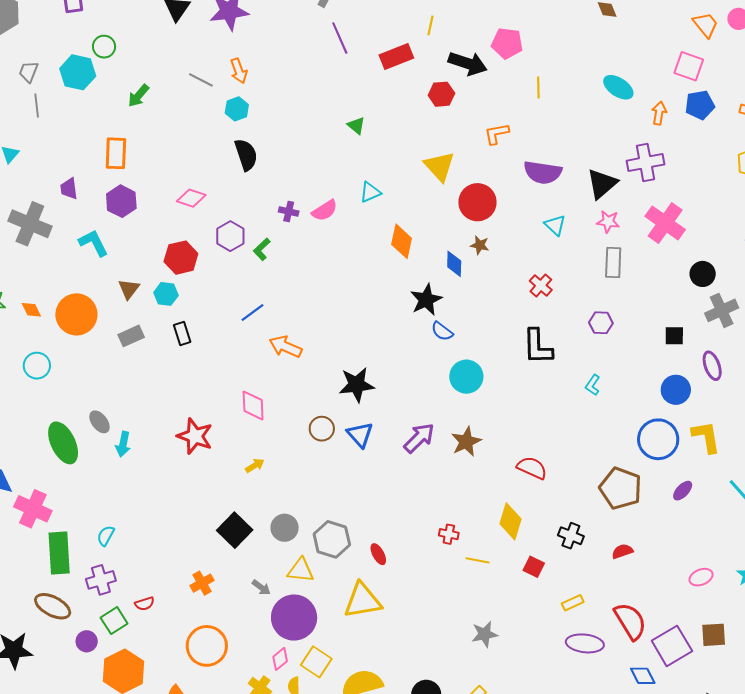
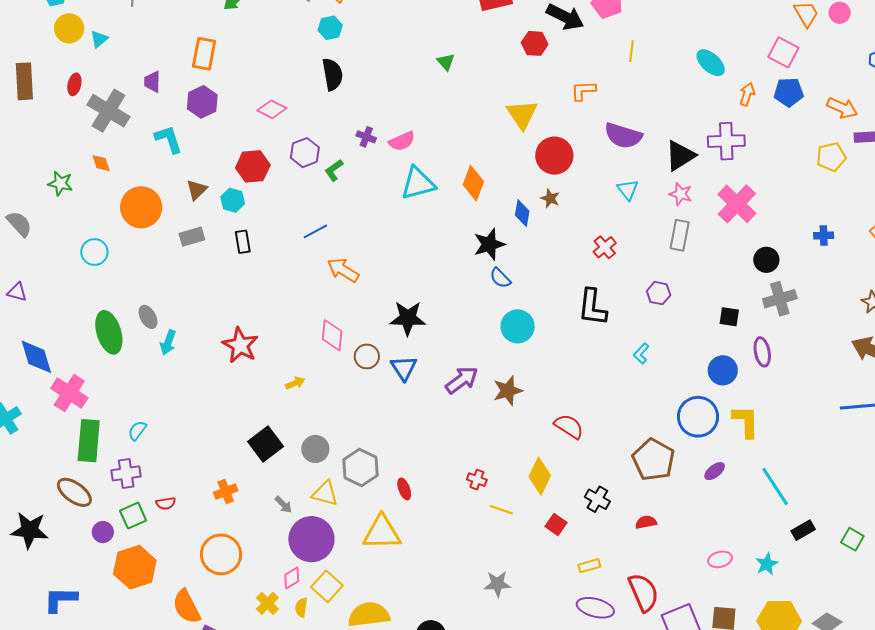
cyan triangle: (370, 192) -> (418, 183), moved, size x1.6
orange diamond: (31, 310) -> (101, 163), moved
pink diamond: (253, 406) -> (332, 335), moved

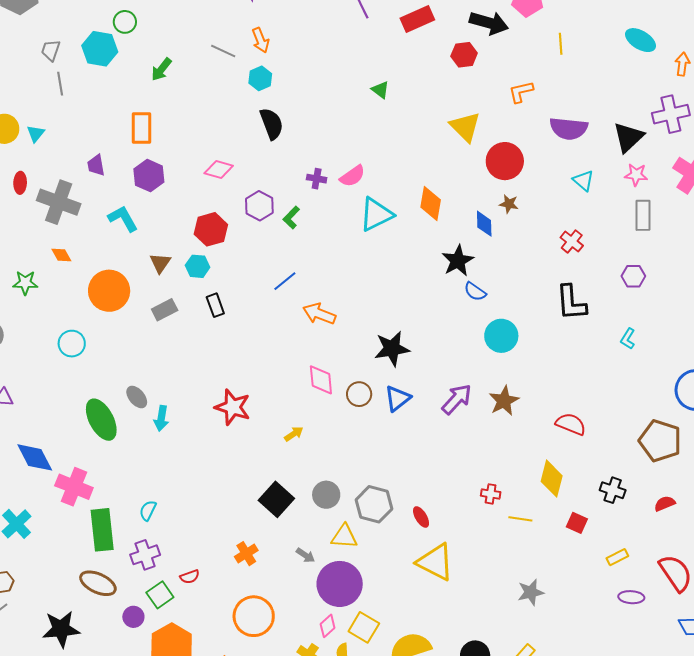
blue triangle: (404, 368) -> (397, 398), turned 36
yellow triangle: (382, 533) -> (435, 562), moved, turned 39
purple ellipse: (595, 608) -> (631, 597), size x0.7

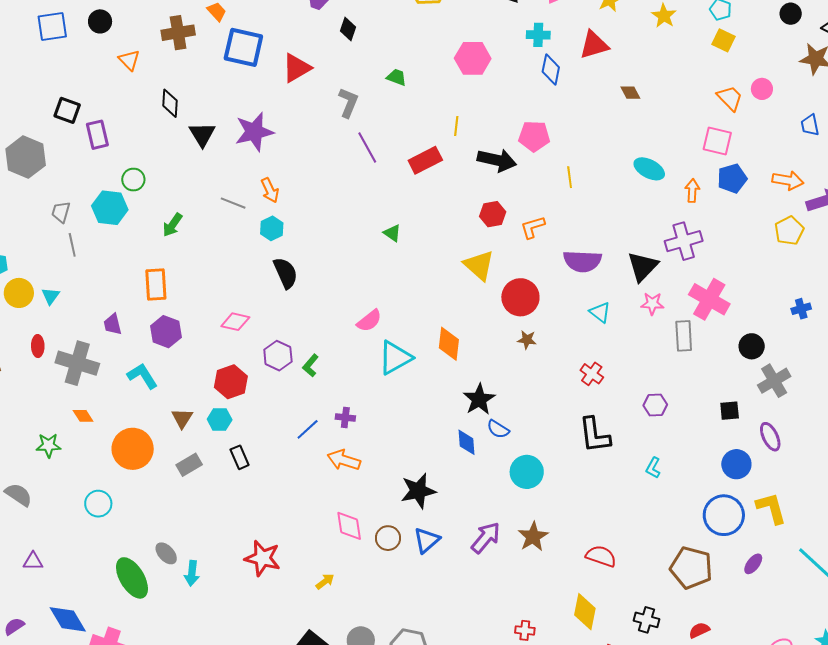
red hexagon: (464, 55) -> (493, 214), moved
purple cross: (317, 179) -> (345, 418), moved
gray rectangle: (643, 215) -> (684, 336), moved
blue diamond: (484, 224) -> (466, 442), moved

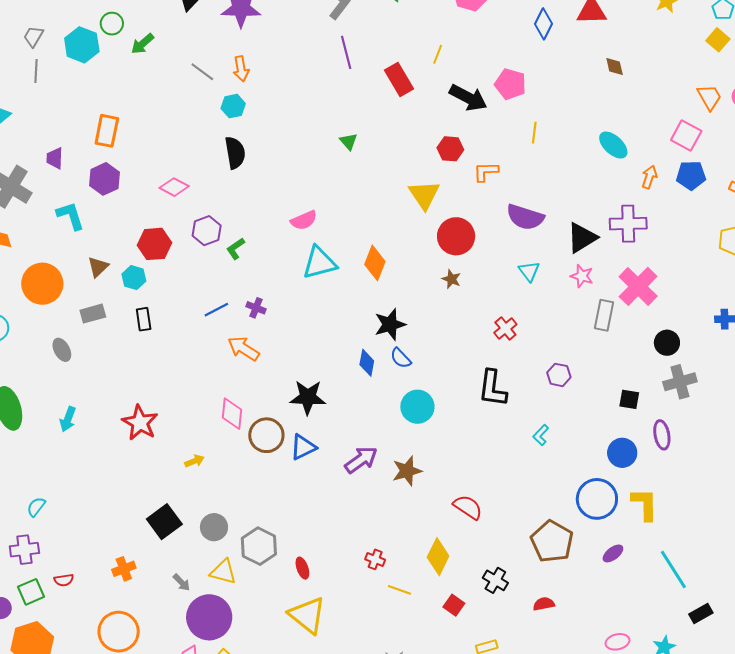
red rectangle: (425, 160) -> (399, 79), turned 72
green arrow: (172, 225) -> (142, 44), moved
brown circle: (388, 538) -> (266, 435), size x1.4
gray ellipse: (166, 553) -> (62, 350), moved

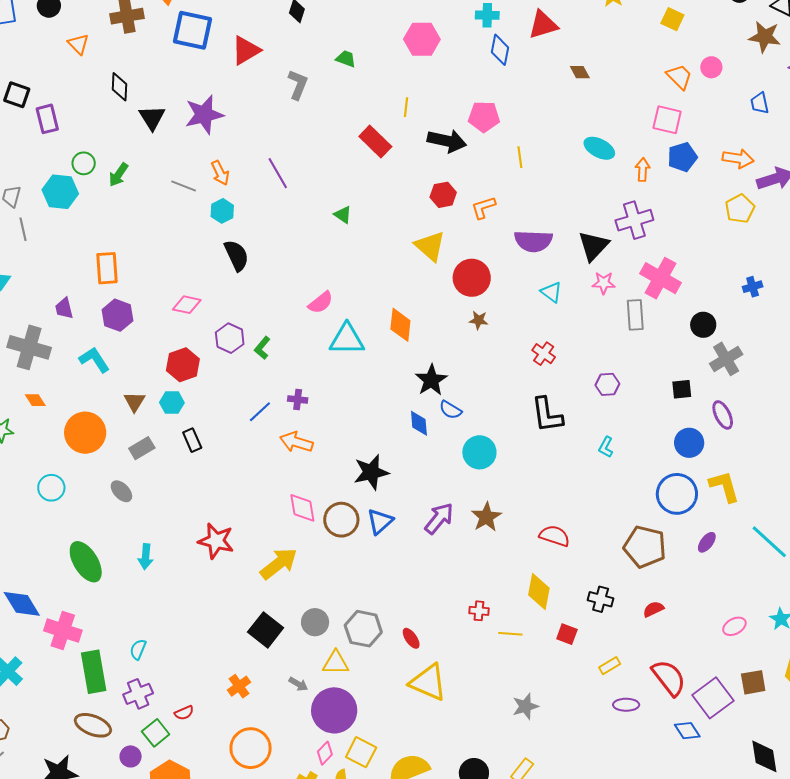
purple line: (346, 52) -> (278, 173), moved
cyan triangle: (319, 263) -> (347, 339), turned 30
yellow arrow: (194, 461) -> (279, 564), size x2.0

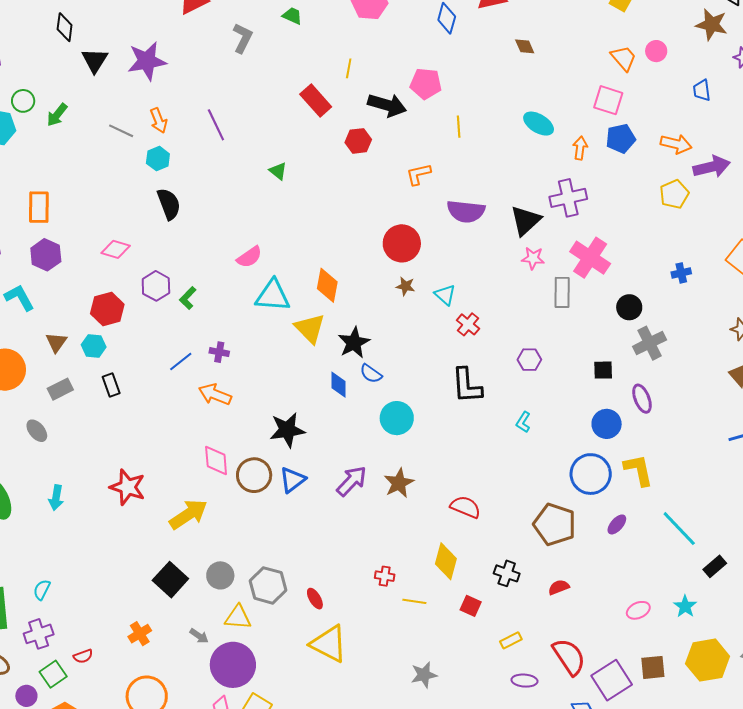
red hexagon: (443, 195) -> (358, 141), moved
yellow triangle: (430, 246) -> (310, 328), moved
cyan triangle: (551, 292) -> (445, 295), moved

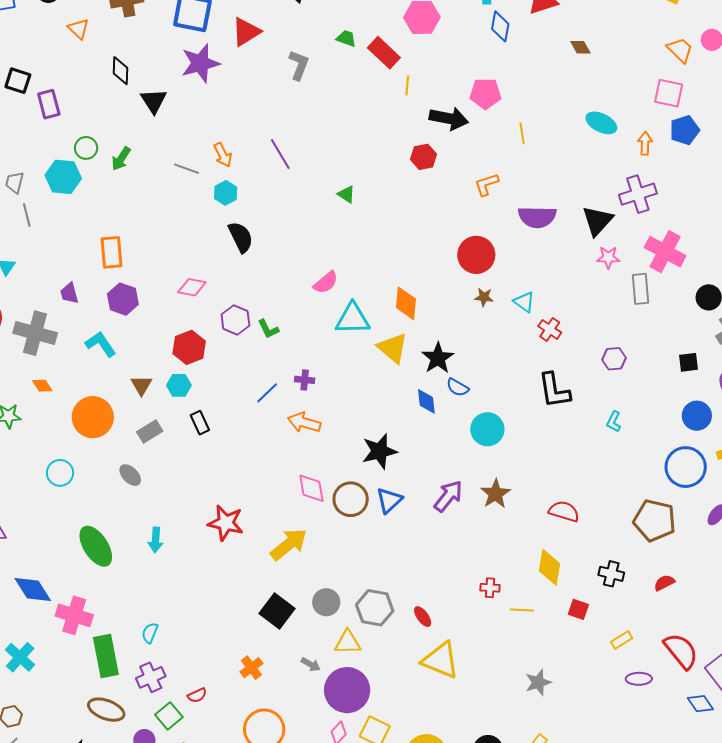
purple star: (147, 61) -> (200, 63), moved
red rectangle: (316, 101) -> (384, 53), moved
green L-shape: (188, 298) -> (268, 329), turned -65

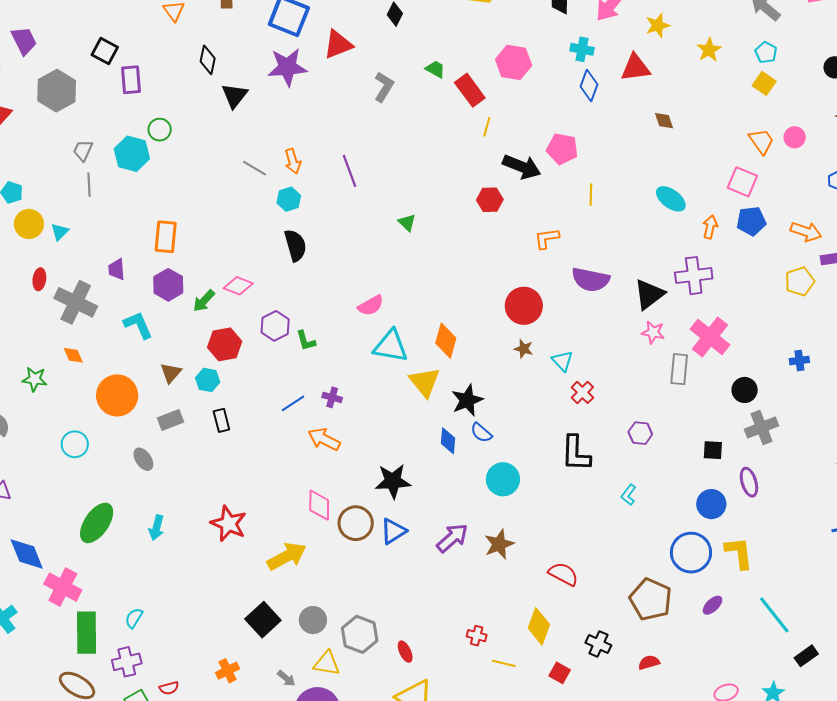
green arrow: (121, 159) -> (204, 301), moved
green ellipse: (96, 546) -> (97, 523), turned 57

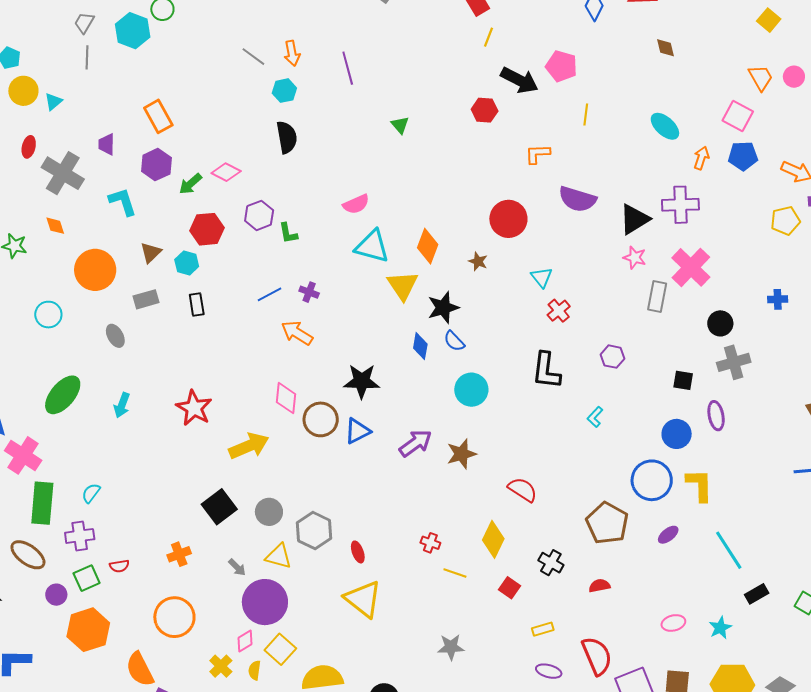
orange rectangle: (166, 237) -> (158, 116), turned -40
brown star: (524, 349) -> (478, 261), moved

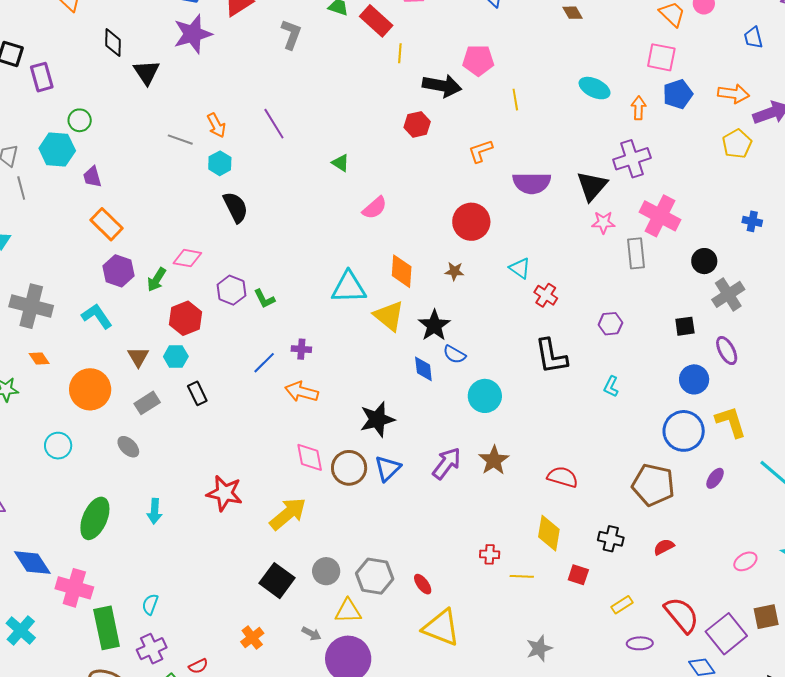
purple trapezoid: (107, 144) -> (92, 177), moved
pink semicircle: (356, 204) -> (375, 208), moved
blue cross: (778, 299) -> (752, 221), turned 30

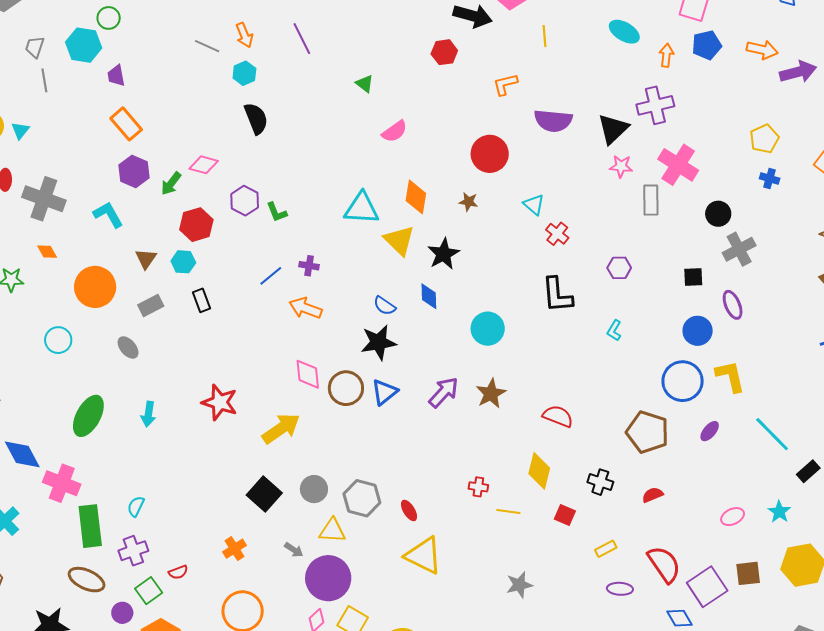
yellow pentagon: (737, 144) -> (764, 139), moved
blue semicircle: (454, 354) -> (385, 306), moved

